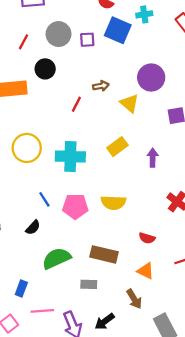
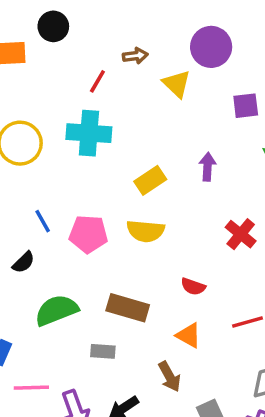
yellow rectangle: (117, 147) -> (150, 180), moved
cyan cross: (70, 156) -> (89, 133), moved

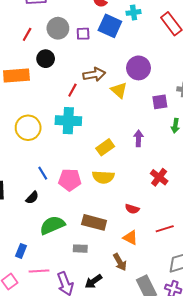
brown arrow: (135, 56) -> (94, 74), size x1.5

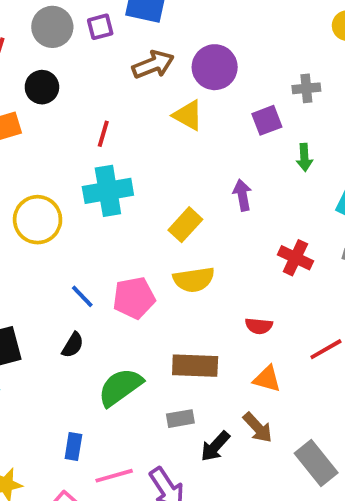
brown arrow: (94, 74) -> (153, 65), moved
black arrow: (93, 281) -> (215, 446), moved

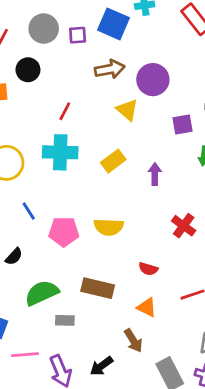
yellow rectangle: (185, 225) -> (113, 161), moved
blue line: (82, 296) -> (29, 211), moved
gray rectangle: (180, 419) -> (65, 320), moved
black arrow: (215, 446) -> (101, 366), moved

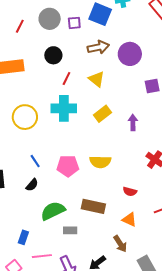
black circle: (28, 70) -> (53, 55), moved
yellow triangle: (127, 110) -> (96, 79), moved
blue line: (29, 211) -> (35, 161), moved

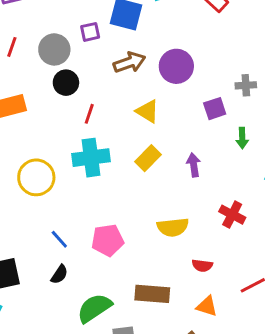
gray circle: (50, 19) -> (54, 49), moved
yellow triangle: (96, 79) -> (148, 111), moved
yellow semicircle: (100, 162) -> (173, 227), moved

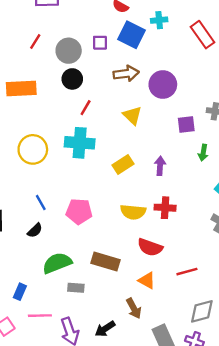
yellow rectangle: (148, 158) -> (123, 165), moved
red cross: (232, 215) -> (165, 208), moved, turned -36
red semicircle: (202, 265) -> (150, 247), size x1.5

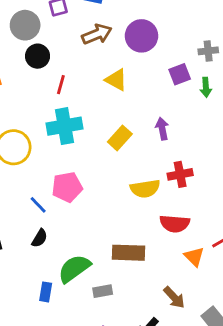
green arrow: (203, 153) -> (206, 87), moved
pink pentagon: (79, 211) -> (67, 187), moved
orange triangle: (147, 280) -> (194, 257), moved, turned 30
blue rectangle: (20, 292) -> (46, 292), moved

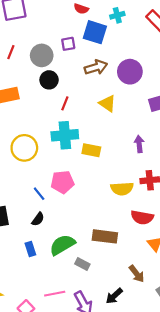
yellow rectangle: (120, 138) -> (91, 150), moved, turned 54
gray rectangle: (103, 291) -> (82, 264), turned 32
blue rectangle: (46, 292) -> (30, 249), moved, turned -32

